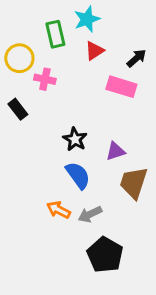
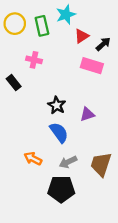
red triangle: (94, 51) -> (82, 36), moved
yellow circle: (19, 58) -> (15, 24), moved
brown trapezoid: (133, 183) -> (101, 164), moved
orange arrow: (58, 210) -> (33, 159), moved
black pentagon: (105, 255) -> (61, 189), moved, turned -30

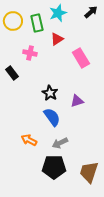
red triangle: (82, 36) -> (57, 39), moved
black arrow: (103, 44) -> (91, 12), moved
pink rectangle: (92, 66) -> (81, 58), turned 42
brown trapezoid: (101, 164) -> (89, 172), moved

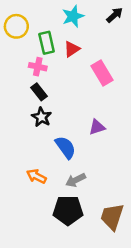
green rectangle: (37, 23) -> (47, 43), moved
black rectangle: (12, 73) -> (39, 92), moved
black star: (50, 93) -> (42, 117), moved

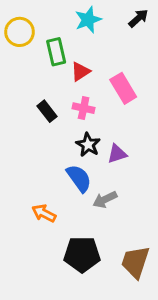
red triangle: (72, 49) -> (80, 72), moved
pink cross: (38, 67) -> (84, 108), moved
black star: (42, 117) -> (88, 145), moved
gray arrow: (76, 180) -> (105, 200), moved

